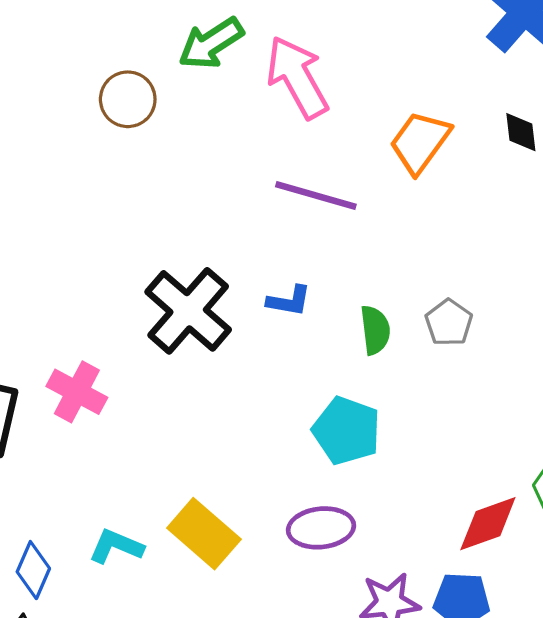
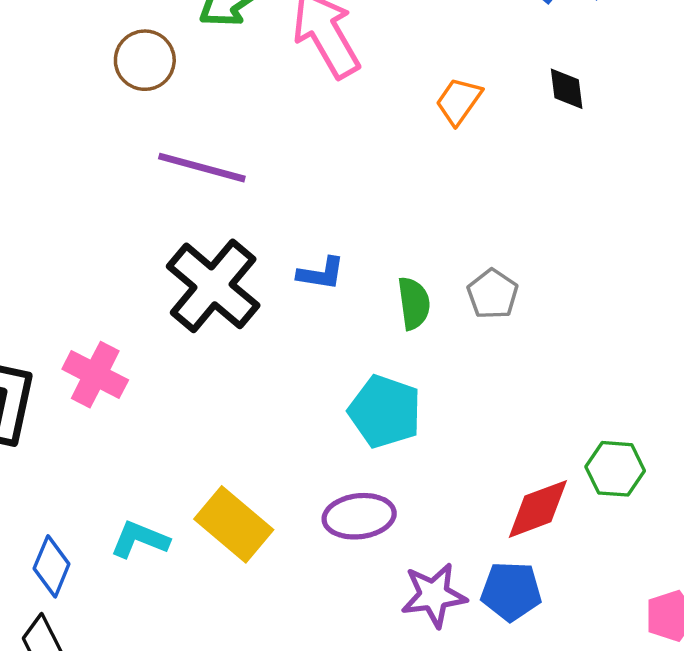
orange trapezoid: (420, 142) -> (459, 101), size x0.7
purple line: (316, 196) -> (202, 168), moved

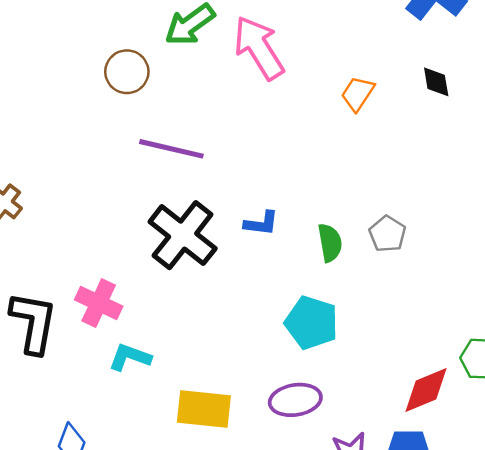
yellow rectangle: (234, 524) -> (204, 409), turned -32
cyan L-shape: (140, 539) -> (130, 357), moved

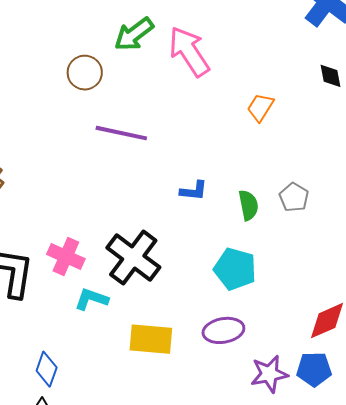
orange trapezoid: (358, 94) -> (260, 107), moved
black cross: (183, 235) -> (133, 257), moved

